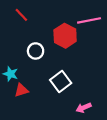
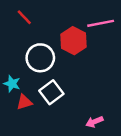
white circle: (36, 51) -> (40, 58), size x1.5
white square: (61, 82) -> (51, 92), moved

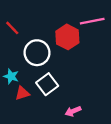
red line: (24, 17) -> (12, 28), moved
pink arrow: (94, 122) -> (73, 111), moved

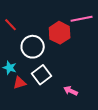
pink arrow: (73, 111) -> (71, 91), moved, turned 48

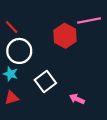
white circle: (33, 47) -> (19, 51), moved
red triangle: (20, 83) -> (12, 98), moved

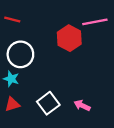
red line: (12, 27) -> (12, 20), moved, turned -32
white square: (45, 81) -> (48, 103), moved

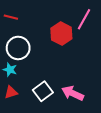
pink line: (95, 22) -> (84, 19), turned -50
pink arrow: (82, 106) -> (73, 93), size x1.5

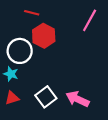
red line: (11, 17) -> (32, 13), moved
red hexagon: (61, 34) -> (44, 36), moved

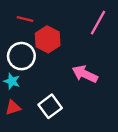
red line: (32, 13) -> (25, 19), moved
pink arrow: (78, 99) -> (85, 74), moved

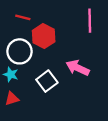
pink line: (98, 23) -> (90, 21), turned -30
white square: (50, 106) -> (47, 81), moved

